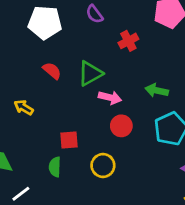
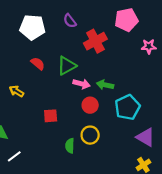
red cross: (128, 41) -> (95, 41), size x1.5
green arrow: (157, 90) -> (105, 85), moved
yellow circle: (103, 165) -> (90, 135), moved
green semicircle: (55, 167) -> (70, 146), moved

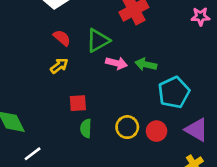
yellow arrow: (16, 91) -> (59, 66), moved, turned 112
red circle: (90, 105) -> (157, 131), moved
green semicircle: (70, 146) -> (86, 128), moved

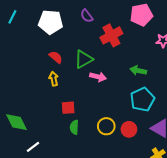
green arrow: (146, 64) -> (138, 71), moved
yellow arrow: (59, 66) -> (54, 79), turned -64

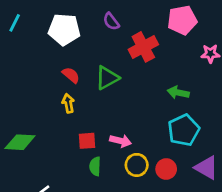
pink arrow: (98, 77) -> (121, 141), moved
green diamond: (17, 122) -> (20, 142), moved, turned -60

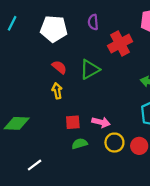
purple semicircle: (111, 21) -> (93, 22), turned 32
green semicircle: (95, 166) -> (80, 144), turned 72

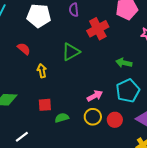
red semicircle: (59, 67) -> (24, 49), moved
red square: (73, 122) -> (45, 105), moved
pink arrow: (101, 122) -> (95, 96), moved, turned -42

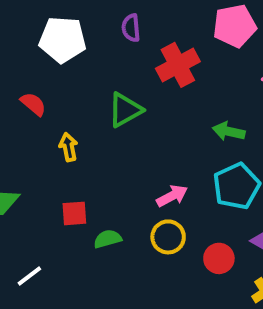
red circle: (115, 120) -> (219, 258), moved

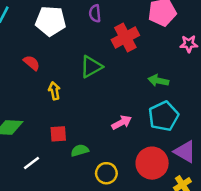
yellow circle: (168, 237) -> (106, 173), moved
red circle: (219, 258) -> (152, 163), size x1.6
white line: (29, 276) -> (32, 163), moved

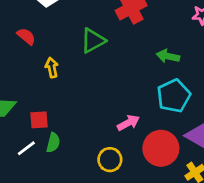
pink arrow: (122, 122) -> (128, 123), moved
red square: (58, 134) -> (39, 120), moved
green semicircle: (80, 150) -> (53, 143), moved, turned 120

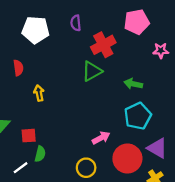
red semicircle: (26, 36) -> (18, 68), turned 42
green triangle: (93, 41) -> (92, 71), moved
white line: (26, 148) -> (21, 168), moved

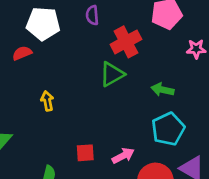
red semicircle: (18, 68) -> (22, 53), moved, turned -105
red square: (29, 136) -> (85, 153), moved

